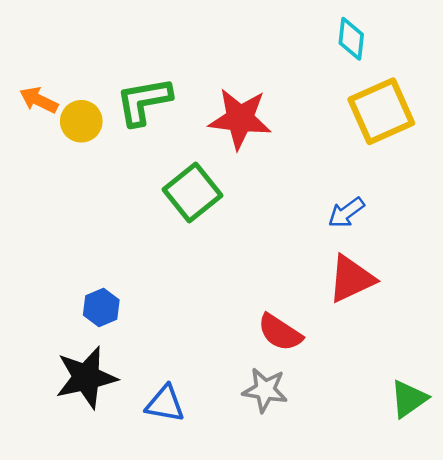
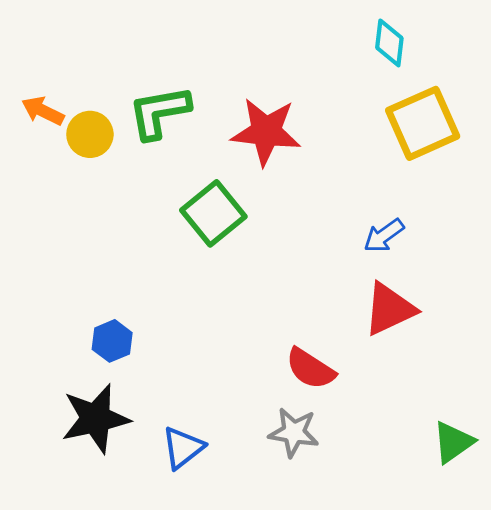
blue triangle: (165, 404) -> (183, 448), turned -48

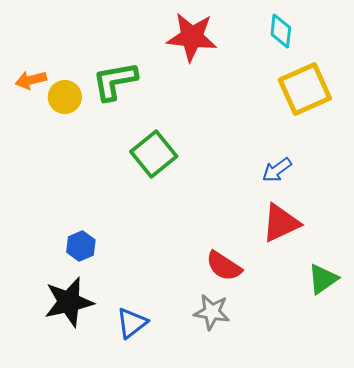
orange arrow: (43, 111) -> (31, 80), turned -40
red star: (266, 132) -> (192, 37), moved
green triangle: (453, 442) -> (323, 279), moved

